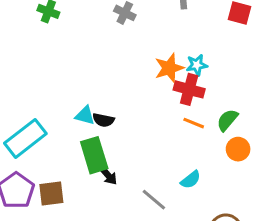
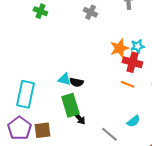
orange line: (194, 123) -> (127, 84), moved
cyan rectangle: (25, 138) -> (25, 94), turned -40

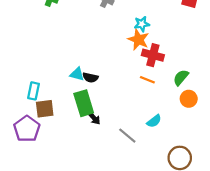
cyan star: (137, 46) -> (142, 24), moved
orange star: (119, 48) -> (138, 40), turned -30
cyan rectangle: (25, 94) -> (33, 91), size x0.6
brown square: (42, 130) -> (45, 109), moved

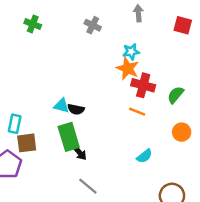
green semicircle: (181, 78) -> (176, 95), moved
gray line: (127, 136) -> (88, 186), moved

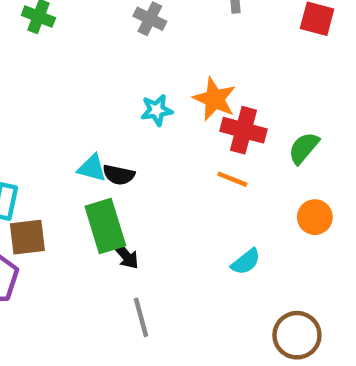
cyan star: (131, 52) -> (157, 110), moved
gray line: (88, 186) -> (141, 317), turned 35

